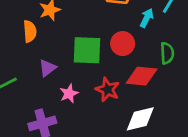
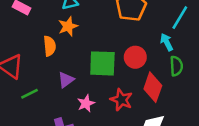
cyan arrow: (147, 18) -> (167, 42), moved, turned -54
red diamond: (142, 76) -> (153, 87), turned -76

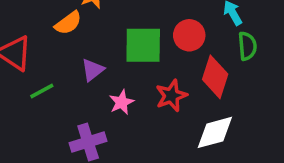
orange semicircle: (50, 46) -> (68, 23), turned 60
red star: (121, 100) -> (171, 96), turned 30

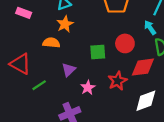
orange semicircle: (68, 23) -> (51, 43), turned -133
green square: (143, 45) -> (98, 52), size x0.7
red diamond: (215, 77) -> (143, 67), turned 70

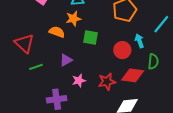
cyan arrow: (150, 28) -> (139, 41), moved
green square: (98, 52) -> (90, 38), moved

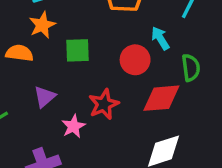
red star: (107, 82) -> (104, 104), moved

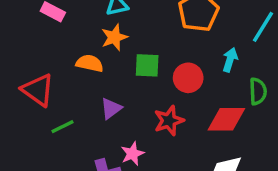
cyan arrow: (160, 38) -> (230, 60), turned 45
red circle: (135, 60) -> (188, 78), moved
pink star: (73, 126) -> (132, 154), moved

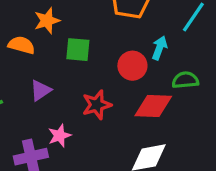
red circle: (188, 78) -> (132, 66), moved
green semicircle: (258, 91) -> (185, 80), turned -95

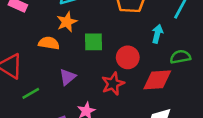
red circle: (132, 66) -> (128, 57), moved

